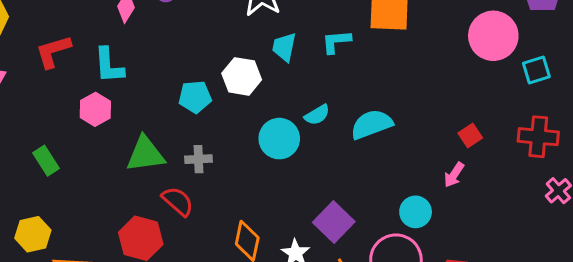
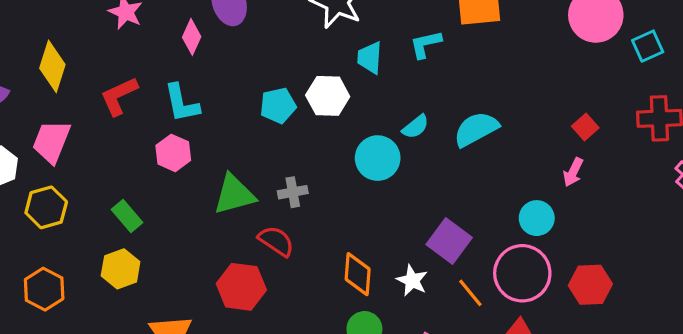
cyan pentagon: (195, 97) -> (278, 105), moved
yellow hexagon: (33, 234) -> (121, 269), moved

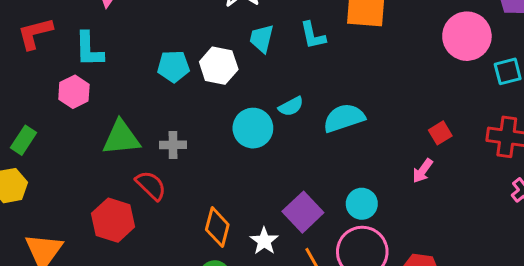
cyan L-shape: (426, 44) -> (313, 35), turned -100
green rectangle: (127, 216) -> (24, 140), turned 64
cyan circle: (537, 218) -> (362, 204), moved

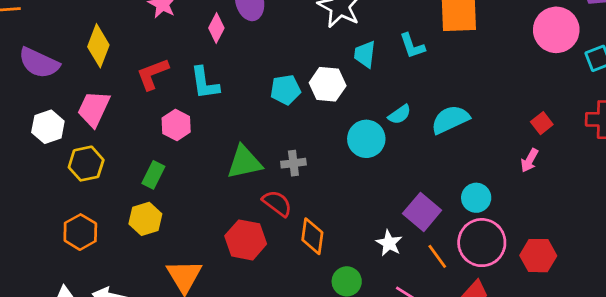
pink hexagon: (74, 92) -> (176, 125), moved
orange diamond: (217, 227) -> (312, 236), moved

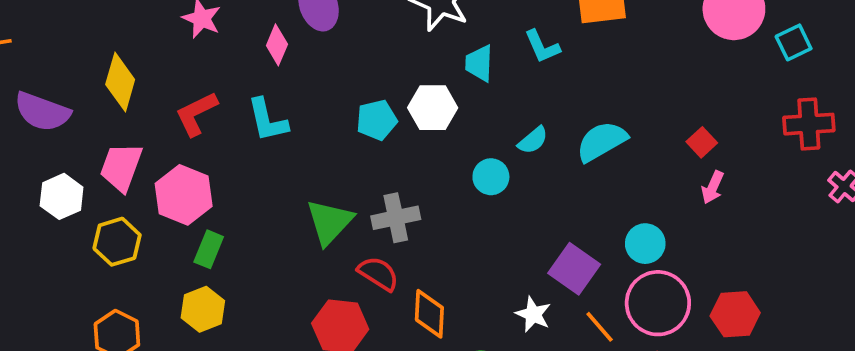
red square: (542, 123) -> (702, 142), moved
pink hexagon: (176, 125) -> (184, 195), moved, size x1.4
cyan circle: (366, 139) -> (491, 177), size x0.7
green triangle: (244, 162) -> (330, 222), turned -30
gray cross: (293, 163) -> (396, 218), size x1.4

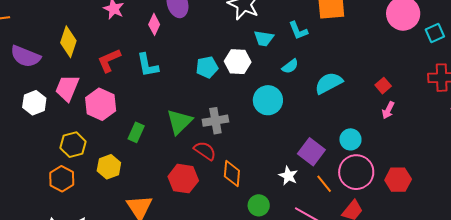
cyan trapezoid: (479, 63) -> (264, 38), turned -85
cyan semicircle: (533, 140) -> (290, 66), moved
cyan circle: (491, 177) -> (268, 100), size x1.5
yellow hexagon: (117, 242) -> (73, 145), moved
green rectangle: (209, 249) -> (136, 132), moved

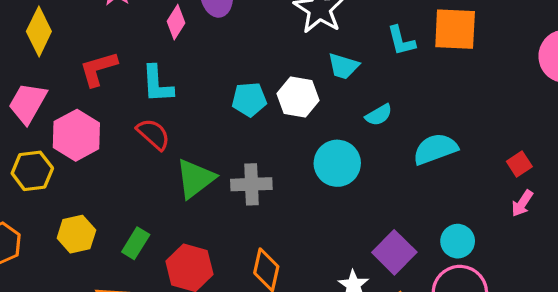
cyan L-shape: (298, 30) -> (401, 41), moved
green rectangle: (136, 132) -> (136, 243), moved
yellow hexagon: (73, 145) -> (32, 171), moved
red semicircle: (205, 151) -> (153, 134), moved

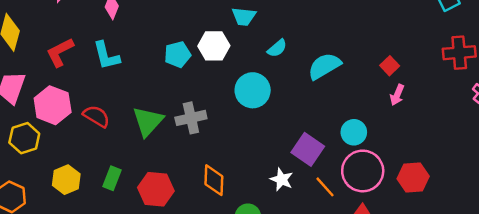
red semicircle: (153, 134) -> (96, 116), moved

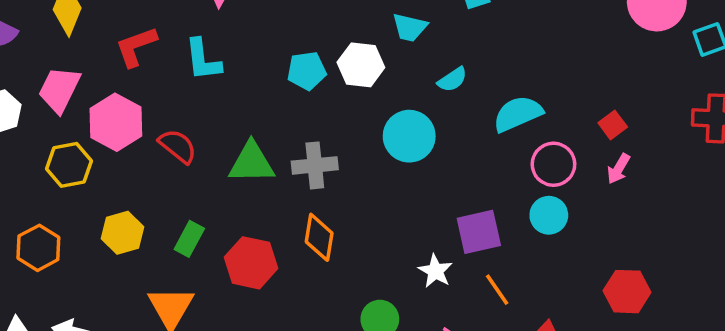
green triangle: (148, 121) -> (252, 163), turned 40
purple square: (308, 149) -> (479, 232), turned 36
pink circle: (363, 171) -> (553, 164), moved, size x0.7
orange diamond: (214, 180) -> (319, 237), moved

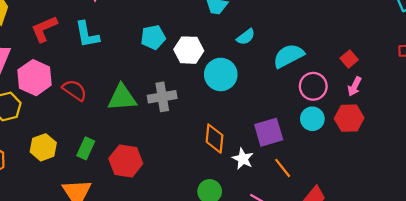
white hexagon: (361, 65) -> (189, 50), moved
orange diamond: (319, 237) -> (215, 139), moved
red hexagon: (627, 292) -> (349, 118), moved

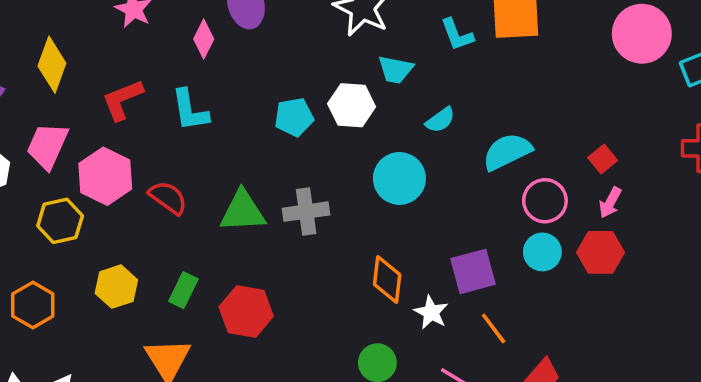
white hexagon: (189, 50) -> (352, 105), moved

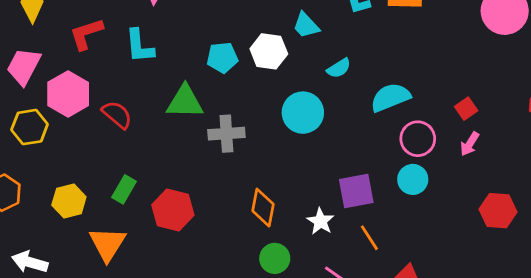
cyan trapezoid: (395, 70) -> (306, 25), turned 32
green triangle: (243, 211) -> (185, 102), moved
red hexagon: (600, 252) -> (498, 211), moved
orange diamond: (387, 279) -> (263, 208), moved
yellow hexagon: (116, 287) -> (69, 201), moved

